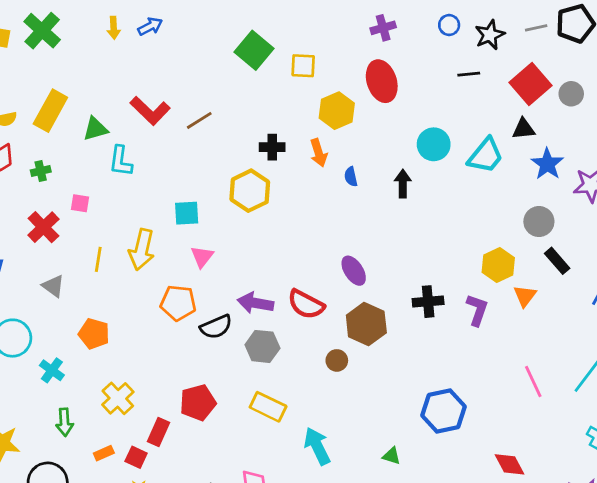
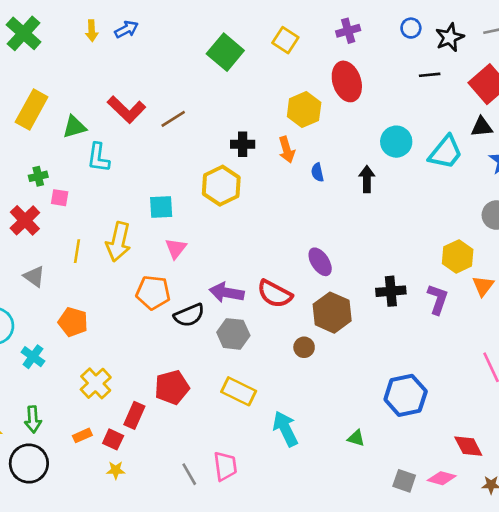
yellow square: (303, 66) -> (285, 40), moved, turned 30
green cross: (41, 171) -> (38, 176), moved
green arrow: (65, 422) -> (33, 419), moved

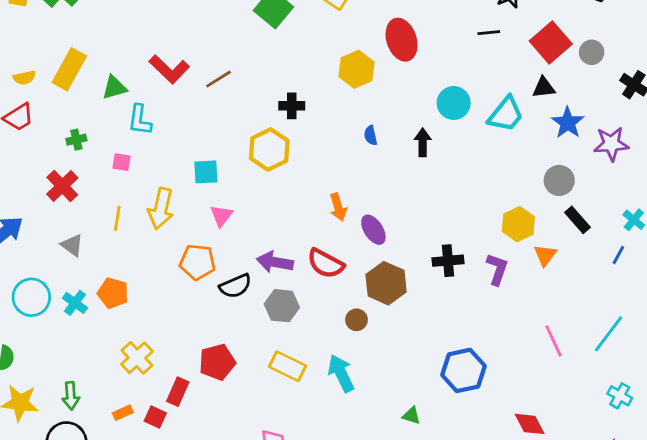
orange arrow: (287, 150) -> (338, 207), moved
pink square: (60, 198) -> (121, 162), moved
cyan cross: (33, 357) -> (75, 303), moved
cyan arrow: (285, 429) -> (341, 373), moved

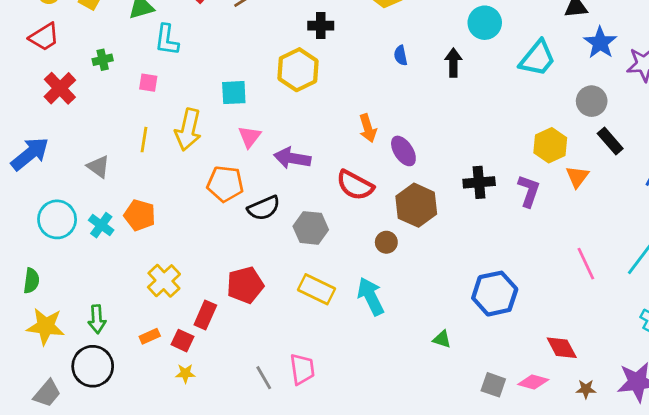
cyan trapezoid: (506, 114) -> (537, 58), moved
red cross: (62, 186) -> (60, 88), moved
purple arrow: (275, 262) -> (292, 158), moved

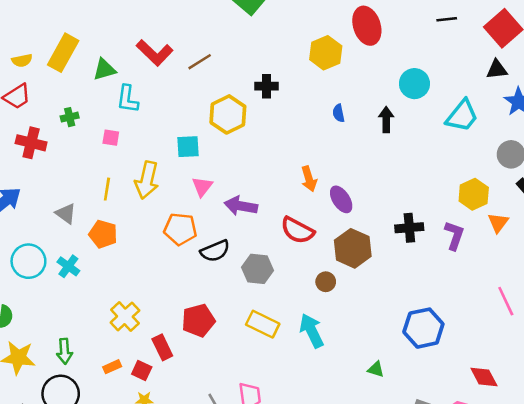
yellow hexagon: (298, 70) -> (228, 114), moved
red cross: (60, 88) -> (31, 143), turned -32
orange pentagon: (140, 215) -> (103, 234), moved
red rectangle: (205, 315) -> (162, 347), turned -50

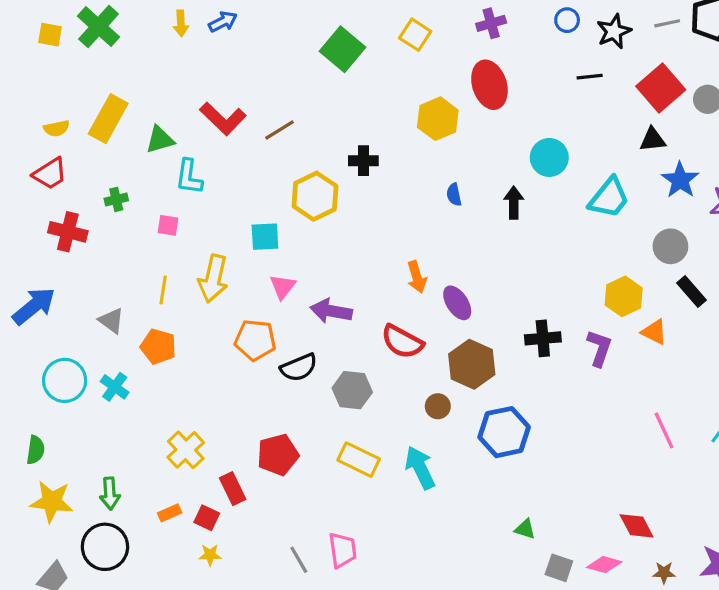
orange triangle: (498, 223) -> (654, 332), turned -40
blue hexagon: (423, 328) -> (504, 432), moved
green triangle: (376, 369) -> (525, 529), moved

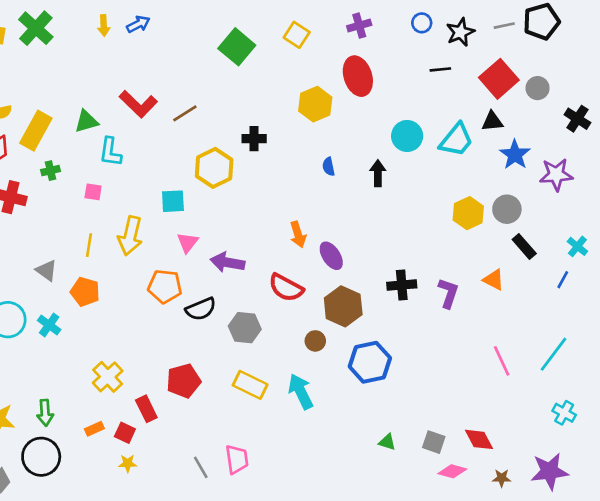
yellow rectangle: (108, 119) -> (36, 131), moved
cyan trapezoid: (609, 198) -> (456, 140), moved
yellow hexagon: (624, 296) -> (468, 213), moved
gray square: (559, 568) -> (434, 442), moved

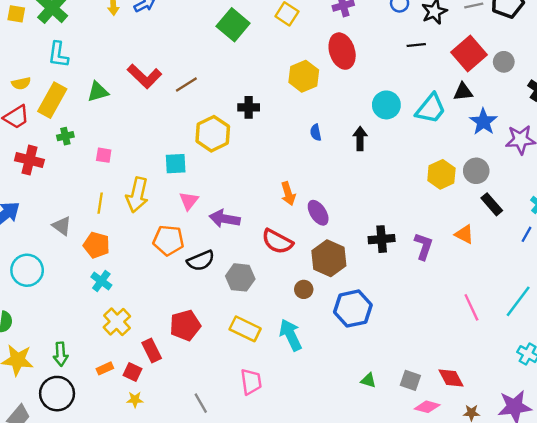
cyan L-shape: (110, 152) -> (58, 55), moved
cyan cross: (49, 325) -> (101, 281), moved
pink trapezoid: (237, 459) -> (251, 382), moved

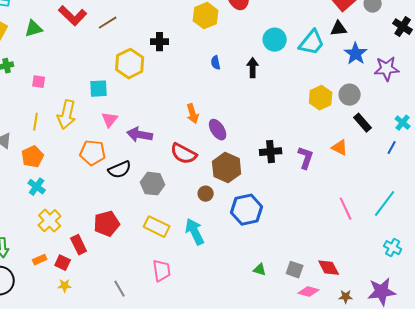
orange pentagon: (97, 245) -> (33, 157), turned 30

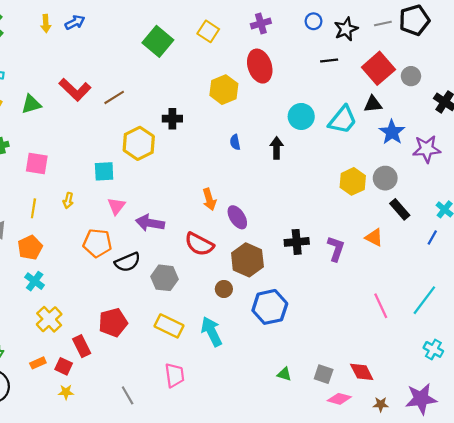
pink square: (39, 82) -> (37, 164), size x1.5
yellow arrow: (67, 115) -> (68, 200), size x0.5

